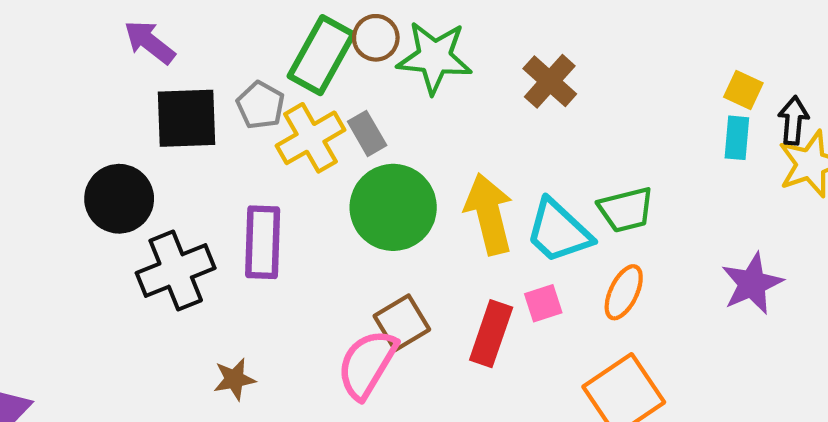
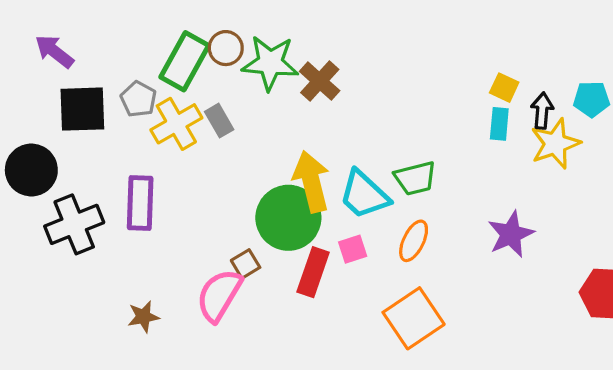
brown cross: (550, 81) -> (320, 81), moved
green circle: (393, 207) -> (288, 218), moved
brown square: (402, 323) -> (246, 264), size x0.7
brown star: (234, 379) -> (143, 317), moved

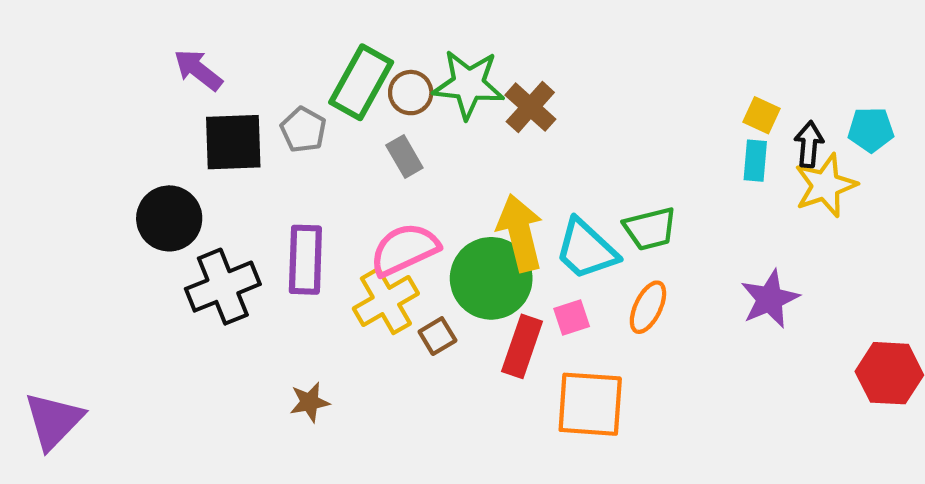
brown circle: (226, 48) -> (411, 93), moved
yellow cross: (176, 124) -> (386, 301), moved
pink semicircle: (219, 295) -> (404, 249), moved, turned 34
orange square: (414, 318) -> (590, 404), moved, turned 38

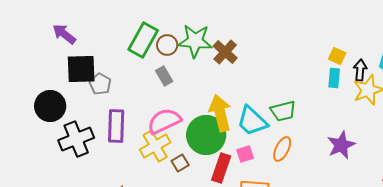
gray pentagon: (303, 130) -> (100, 84), moved

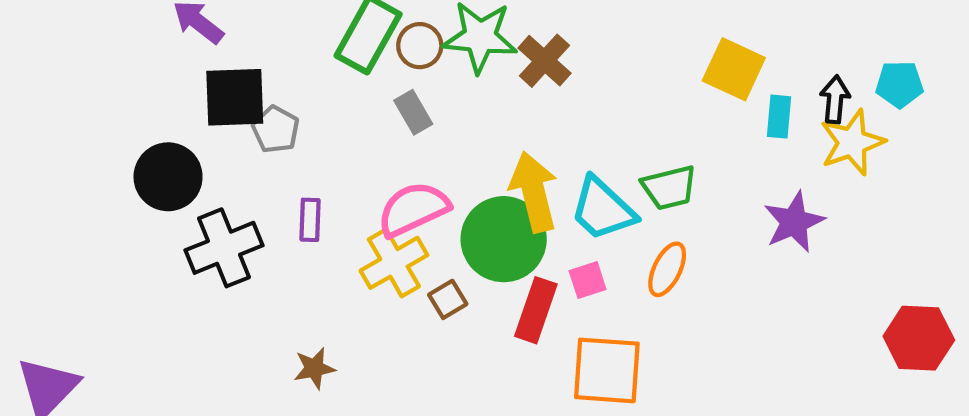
yellow square: (337, 56) -> (734, 69), moved, size x1.6
purple rectangle: (116, 126) -> (310, 220), size x0.6
purple star: (341, 145) -> (794, 222), moved

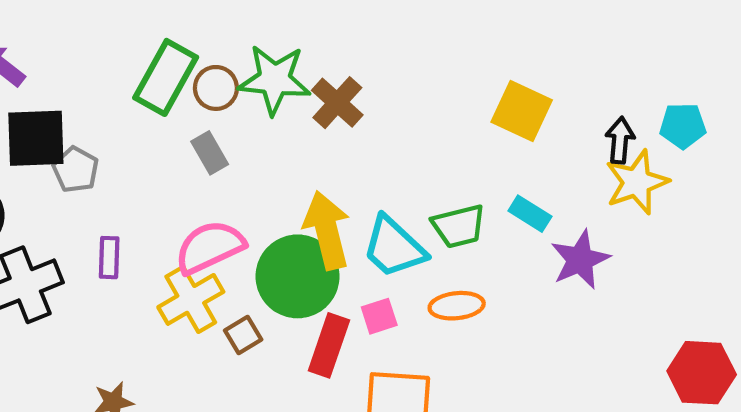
cyan rectangle: (779, 117) -> (530, 214), moved, turned -63
orange ellipse: (667, 269) -> (457, 306), turned 58

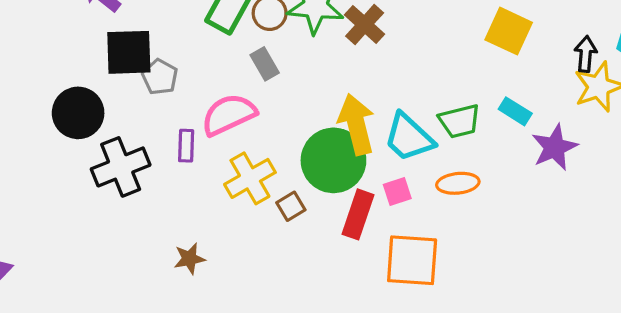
pink semicircle: (210, 247) -> (229, 115), moved

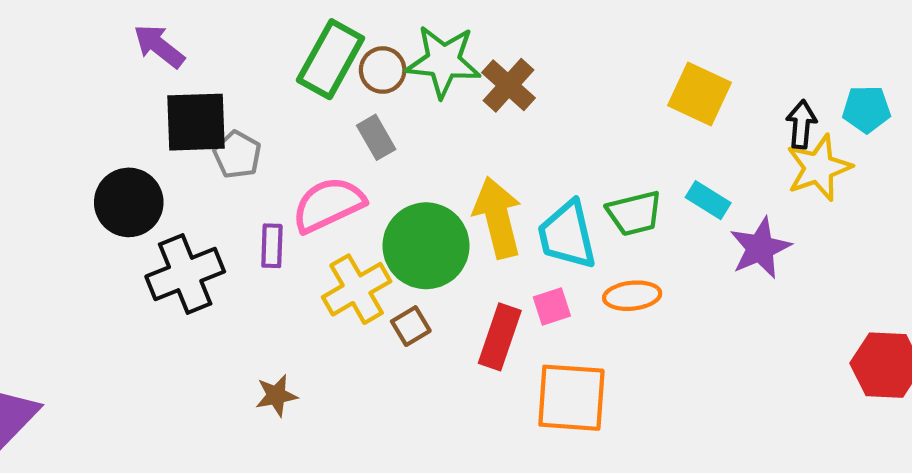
cyan trapezoid: (409, 137) -> (567, 235), turned 34
green circle: (333, 160) -> (426, 246), moved

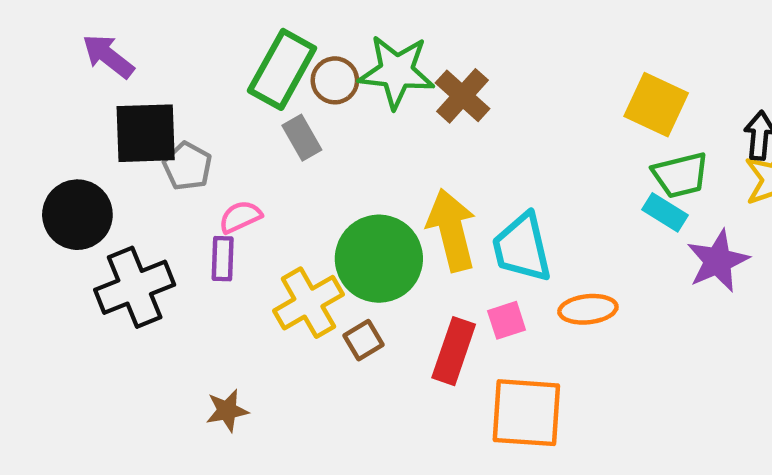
gray rectangle: (376, 137) -> (302, 138), moved
pink semicircle: (328, 205) -> (240, 217), moved, size x0.6
green trapezoid: (634, 213) -> (680, 175), moved

